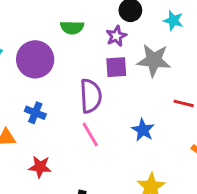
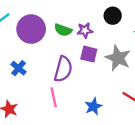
green semicircle: (72, 27) -> (63, 30), moved
purple star: (116, 36) -> (85, 30), moved

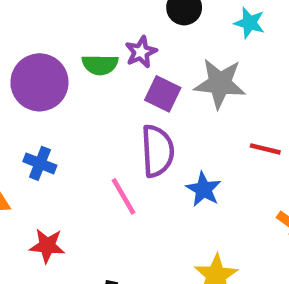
purple square: (89, 54) -> (163, 94), turned 30
purple semicircle: (63, 69) -> (157, 151), moved

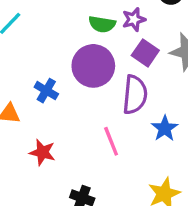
purple circle: (39, 82) -> (93, 66), moved
pink line: (123, 196) -> (111, 141), moved

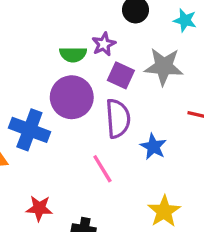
blue cross: (46, 91) -> (29, 130), size x1.6
red star: (42, 152) -> (39, 208), moved

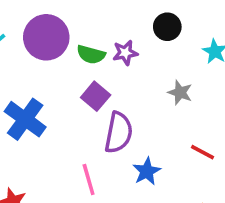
gray star: (164, 66) -> (180, 93), size x0.6
purple square: (121, 75) -> (96, 96), moved
purple circle: (72, 97) -> (46, 37), moved

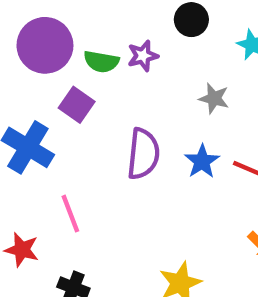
purple square: (96, 96) -> (77, 105), moved
blue star: (147, 171) -> (202, 161), moved
pink line: (89, 180) -> (70, 214), moved

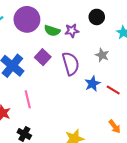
purple square: (77, 105) -> (43, 57), moved
purple semicircle: (143, 154) -> (71, 64), moved, turned -30

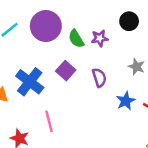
green semicircle: (52, 31) -> (76, 39), turned 42
purple semicircle: (71, 64) -> (99, 78), size x0.7

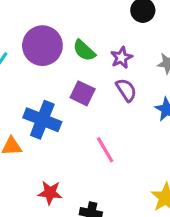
purple star: (100, 38) -> (121, 58), moved
pink line: (49, 121) -> (105, 150), moved

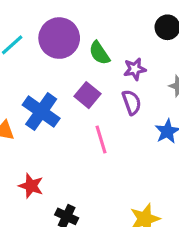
pink line: (105, 150) -> (101, 140), moved

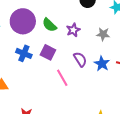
purple semicircle: (132, 102) -> (80, 59), moved
blue cross: (41, 112) -> (24, 53), moved, size x0.7

